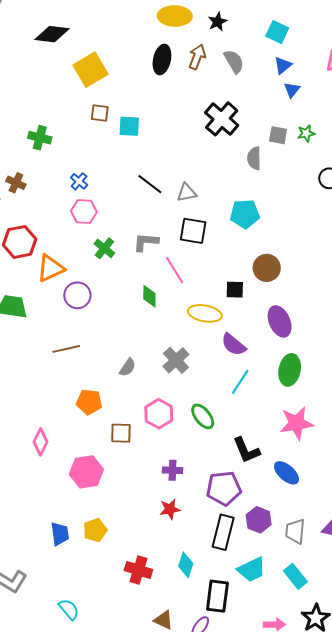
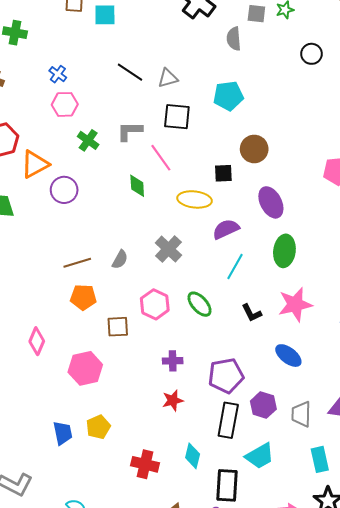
purple semicircle: (234, 345) -> (226, 229), turned 120
brown line: (66, 349) -> (77, 263), moved
black L-shape: (246, 450) -> (252, 313), moved, size x0.7
cyan rectangle: (295, 576) -> (320, 459), moved, turned 30

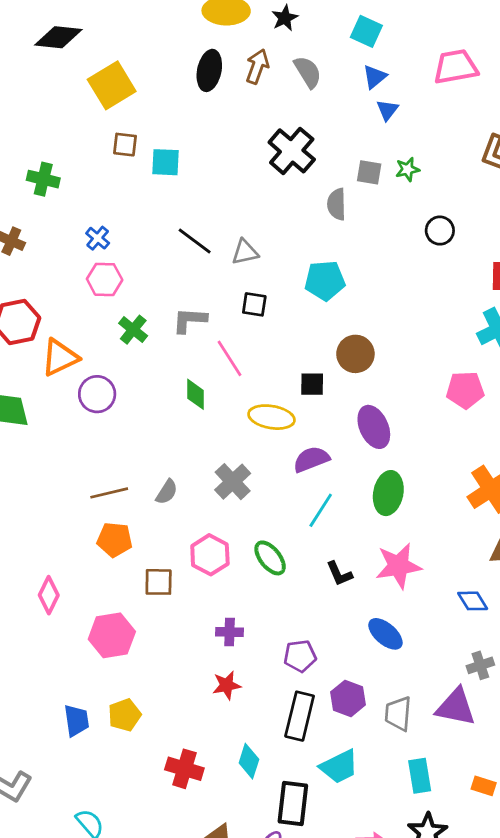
black square: (177, 117) -> (254, 304), size x0.7
purple pentagon: (226, 376) -> (300, 656), size x0.7

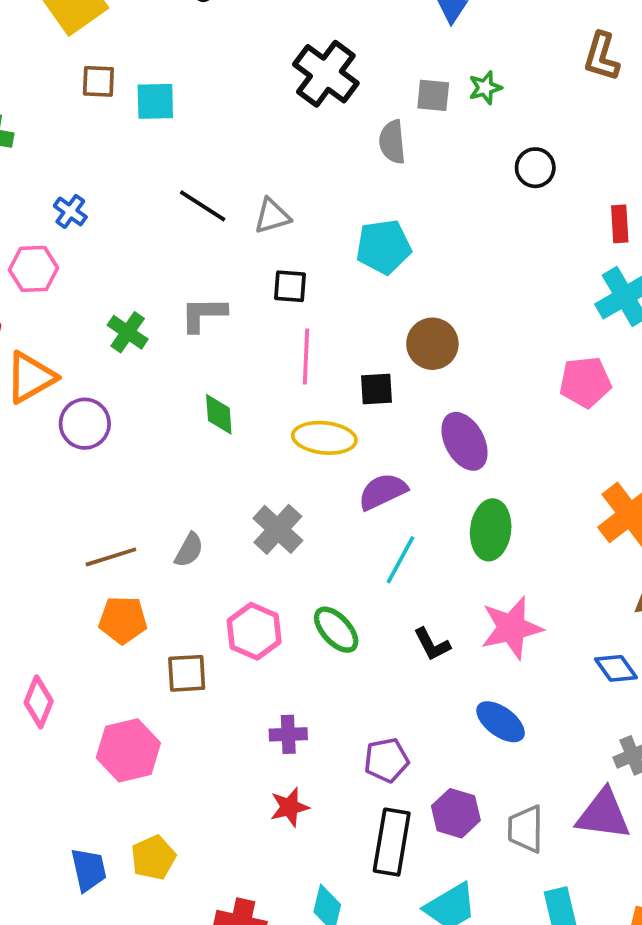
pink hexagon: (105, 279) -> (34, 269), moved
pink line: (229, 358) -> (306, 356), moved, turned 39

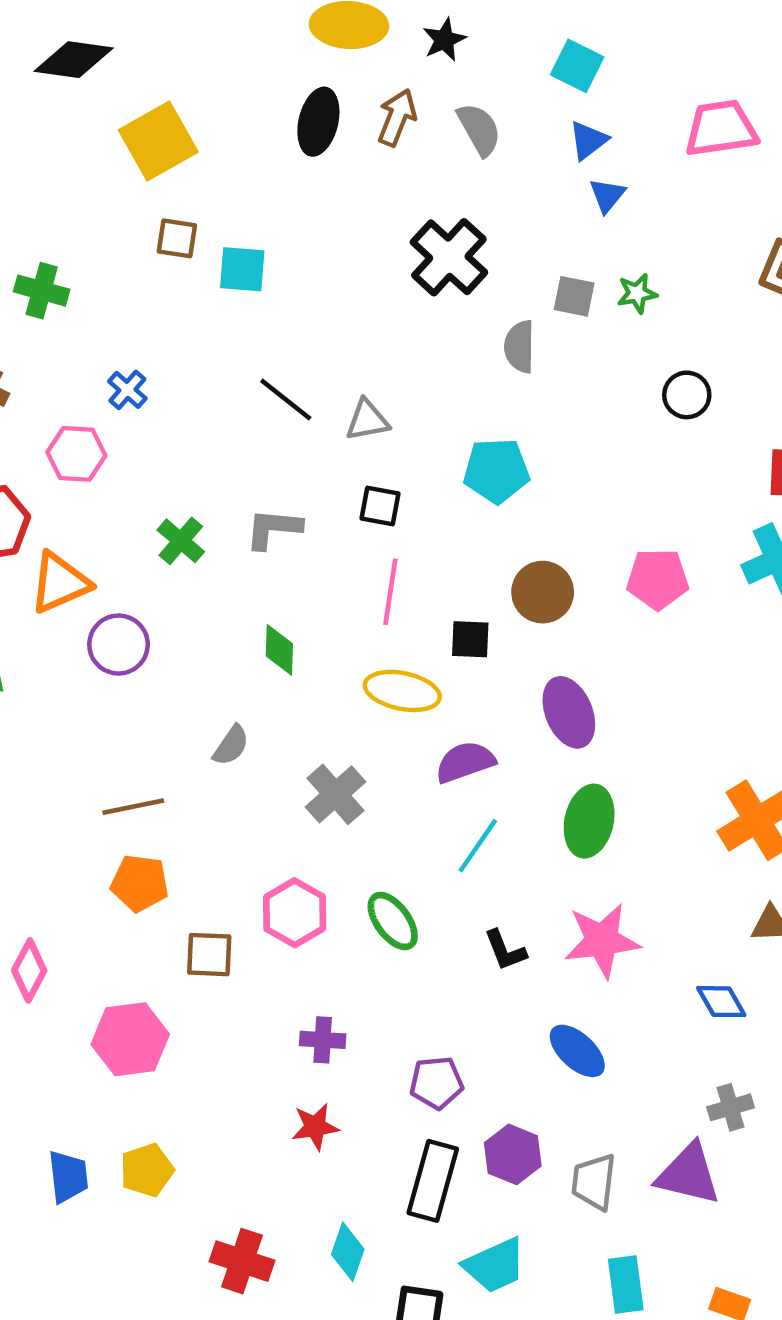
pink pentagon: (585, 382) -> (658, 579), moved
gray semicircle: (189, 550) -> (231, 745), moved

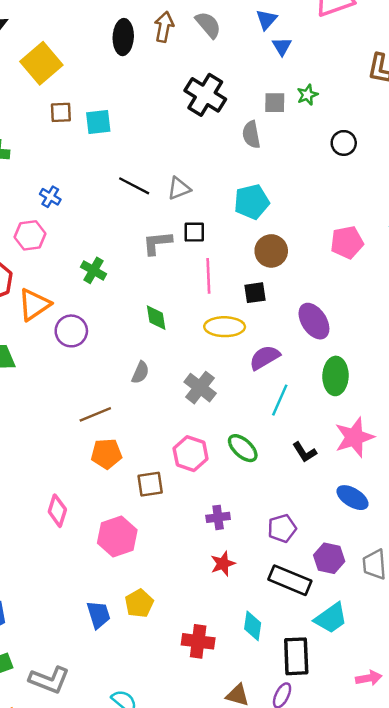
gray L-shape: (273, 529) -> (157, 243), moved
brown circle: (543, 592) -> (271, 251), moved
black rectangle: (433, 1181) -> (290, 580), turned -72

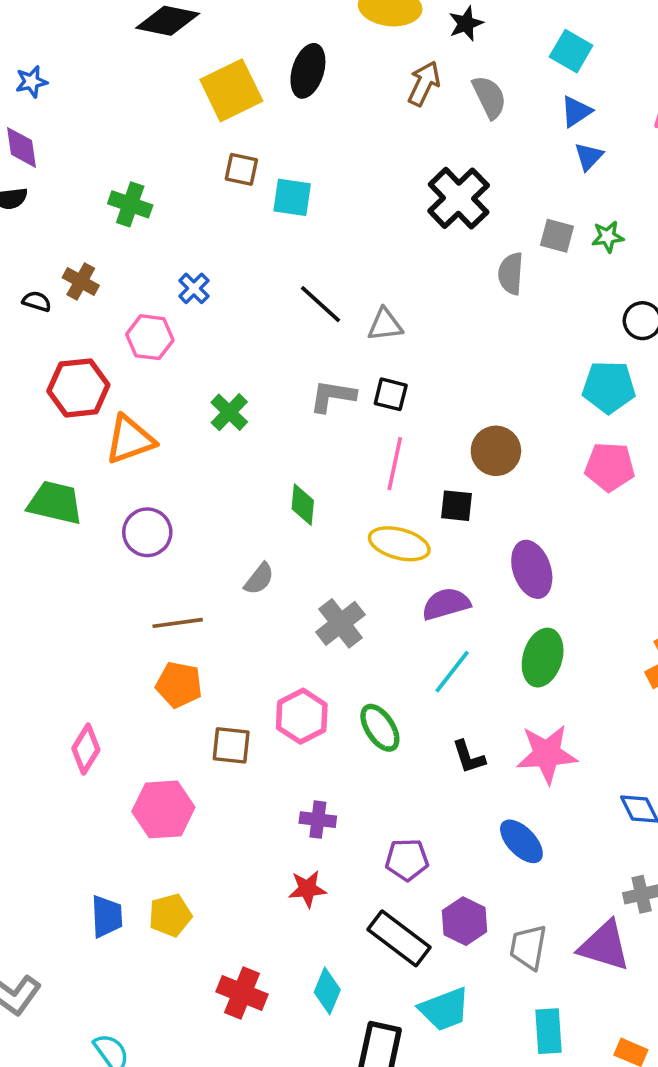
black ellipse: (123, 37) -> (308, 71), moved
cyan pentagon: (252, 202) -> (609, 387), moved
purple circle: (71, 331) -> (147, 532), moved

